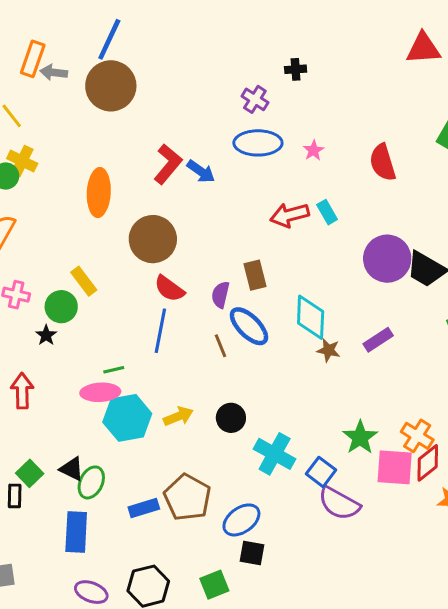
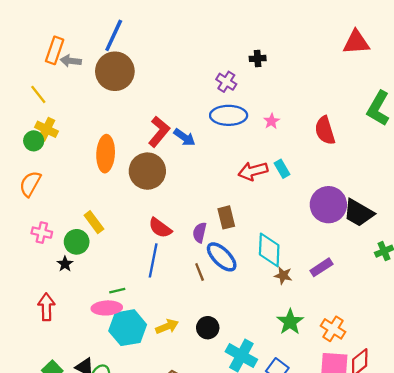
brown circle: (153, 239) -> (147, 171), moved
orange cross: (417, 436) -> (333, 329), moved
green star: (360, 437) -> (290, 322), moved

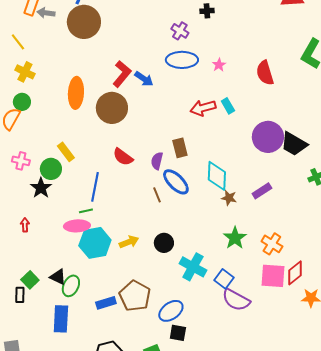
green circle: (34, 141) -> (22, 102), moved
blue line: (153, 260) -> (95, 187), moved
black star: (65, 264) -> (41, 188), size x1.5
red arrow: (46, 307) -> (25, 225), size x0.6

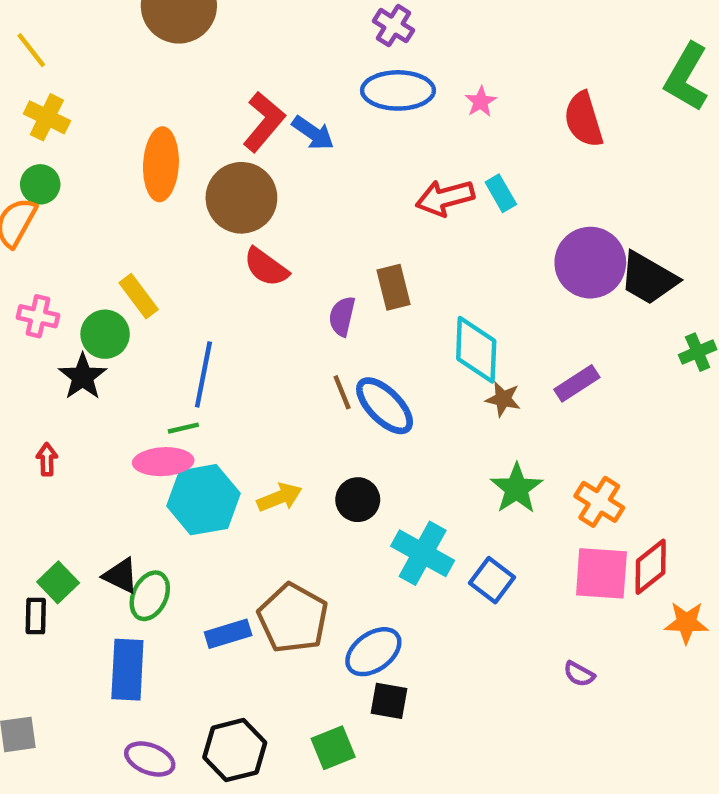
red semicircle: (123, 157) -> (266, 267), moved
blue ellipse: (176, 182) -> (385, 406), moved
purple semicircle: (236, 300) -> (579, 674), moved, size x0.5

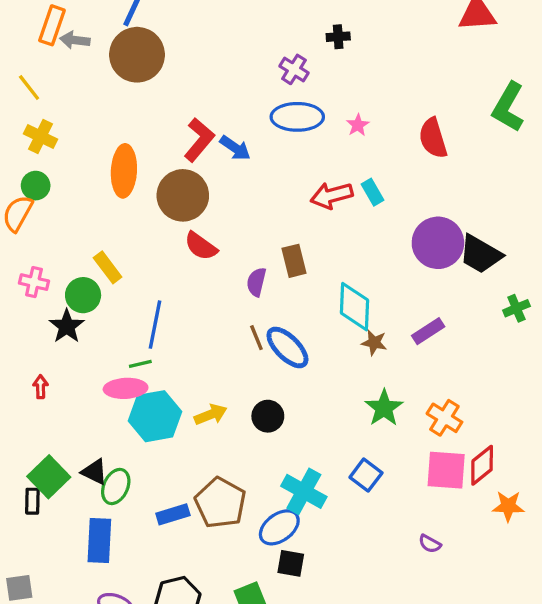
cyan cross: (423, 553) -> (304, 491), moved
green square: (58, 582) -> (49, 477), size x1.4

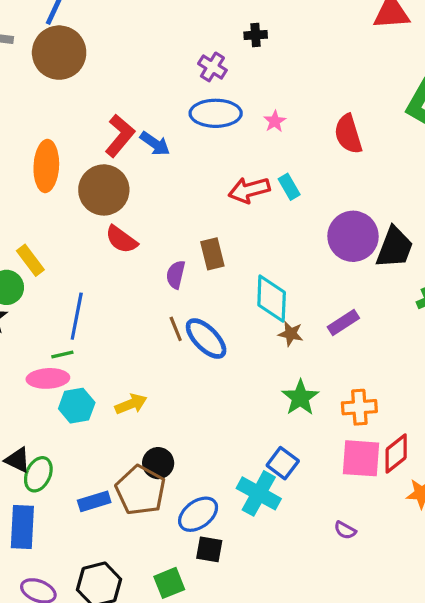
black trapezoid: (480, 254) -> (395, 247), turned -99
cyan hexagon: (155, 416) -> (77, 406), size x0.7
black circle: (268, 416) -> (158, 463), moved
orange cross: (444, 418) -> (359, 407), turned -36
cyan cross: (304, 491) -> (259, 493), moved

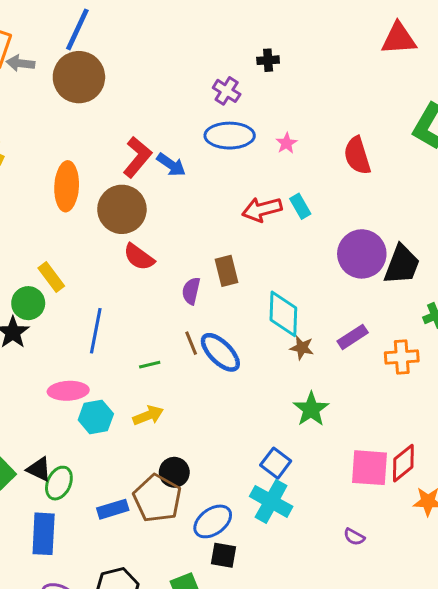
green line: (62, 354) -> (150, 365), moved
orange cross: (359, 407) -> (402, 357), moved
blue square: (283, 463) -> (276, 463), moved

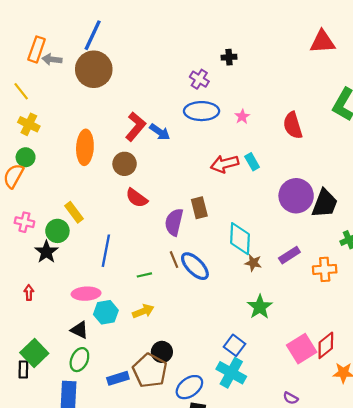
brown circle: (122, 209) -> (125, 164), size x0.7
purple semicircle: (191, 291) -> (174, 222), size x1.4
pink square: (370, 468) -> (302, 349), turned -36
black triangle: (39, 469) -> (79, 330), moved

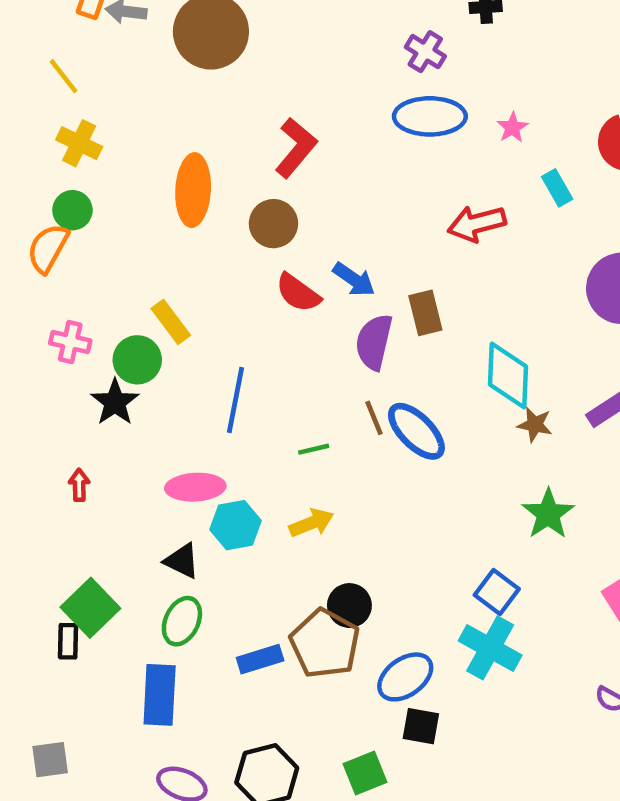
blue arrow: (160, 132) -> (354, 279), moved
cyan rectangle: (252, 162) -> (557, 188), moved

